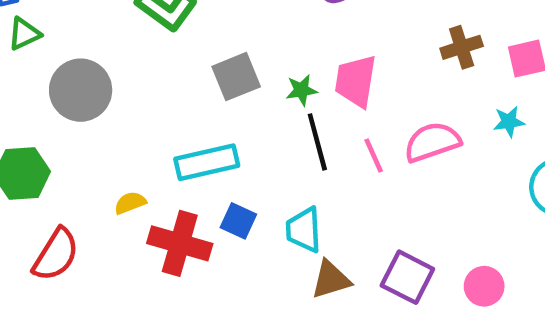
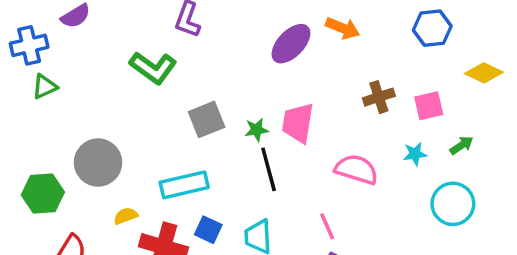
gray circle: (81, 90) -> (98, 163), moved
pink semicircle: (432, 142) -> (356, 169), turned 36
pink line: (374, 155) -> (327, 226), moved

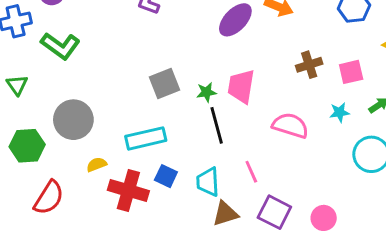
green L-shape: (153, 68) -> (60, 46), moved
green triangle: (45, 87) -> (17, 85), moved, turned -40
pink line: (327, 226) -> (251, 172), moved

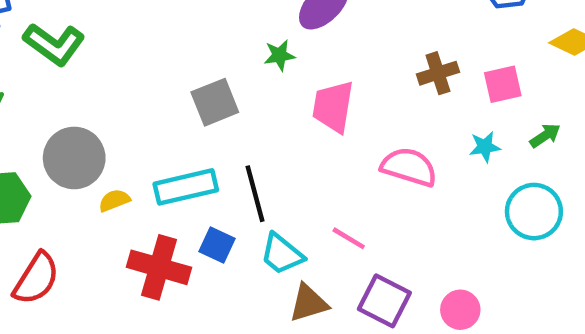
green star: (206, 92) -> (280, 55), moved
black line: (217, 125) -> (255, 194), moved
yellow semicircle: (97, 164) -> (114, 200), moved
pink line: (251, 172) -> (349, 238), turned -35
cyan trapezoid: (208, 182) -> (282, 254), turned -48

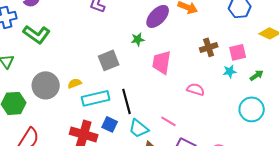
cyan star: (485, 147) -> (230, 71), moved
pink semicircle: (409, 167) -> (196, 89), size x0.7
yellow semicircle: (114, 200) -> (75, 83), moved

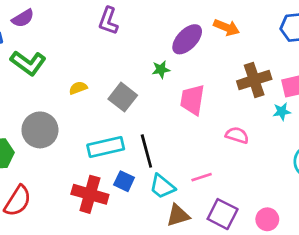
brown cross: (209, 47) -> (254, 80), size x1.4
gray square: (109, 60) -> (123, 97), turned -30
yellow semicircle: (75, 83) -> (78, 88), moved
pink line: (169, 121) -> (202, 177), turned -49

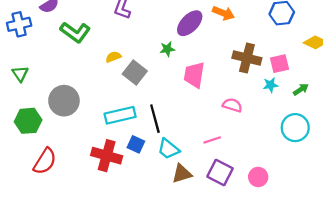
green L-shape: (28, 63) -> (75, 32), moved
brown cross: (254, 80) -> (247, 58), turned 32
yellow semicircle: (78, 88) -> (113, 57), moved
pink line: (202, 177) -> (212, 140), moved

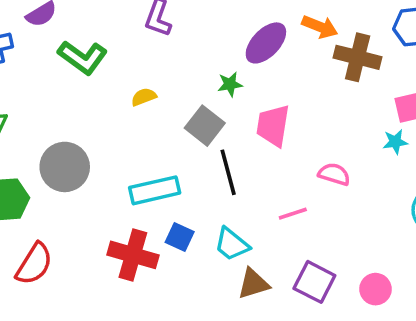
brown cross: (247, 58) -> (358, 57), moved
gray square: (135, 73) -> (205, 126), moved
black line: (155, 119) -> (228, 172), moved
pink line: (212, 140) -> (293, 214), moved

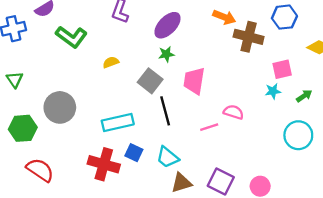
purple ellipse: (266, 43) -> (167, 25), moved
pink line: (293, 214) -> (209, 127), moved
red semicircle: (34, 264) -> (40, 170), turned -88

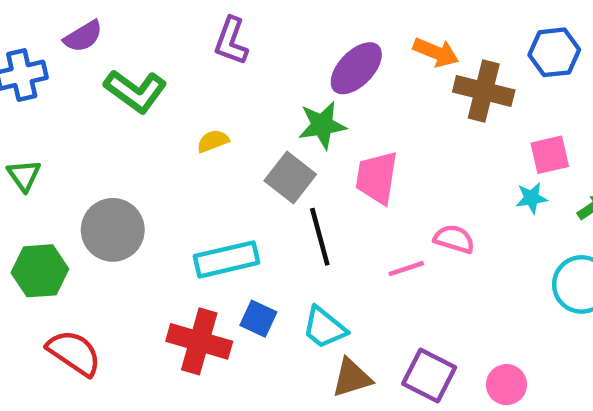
purple ellipse: (167, 25) -> (356, 68), moved
green star: (166, 54) -> (322, 125), size x1.5

